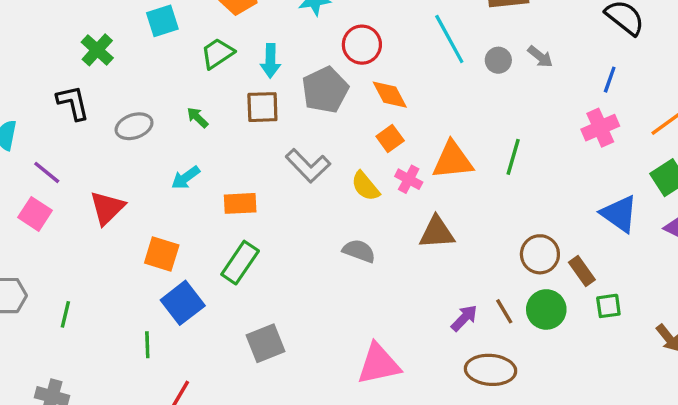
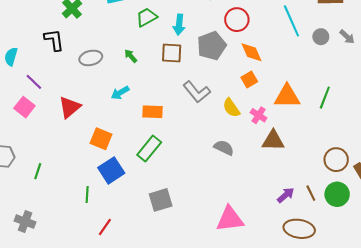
pink cross: (409, 179) -> (259, 115), moved

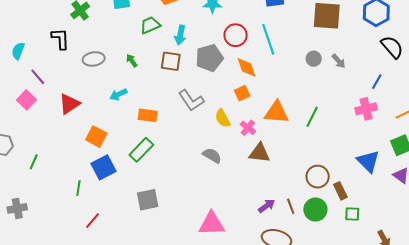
cyan line: (291, 21) -> (268, 39), moved
gray cross: (25, 222) -> (17, 208), turned -36

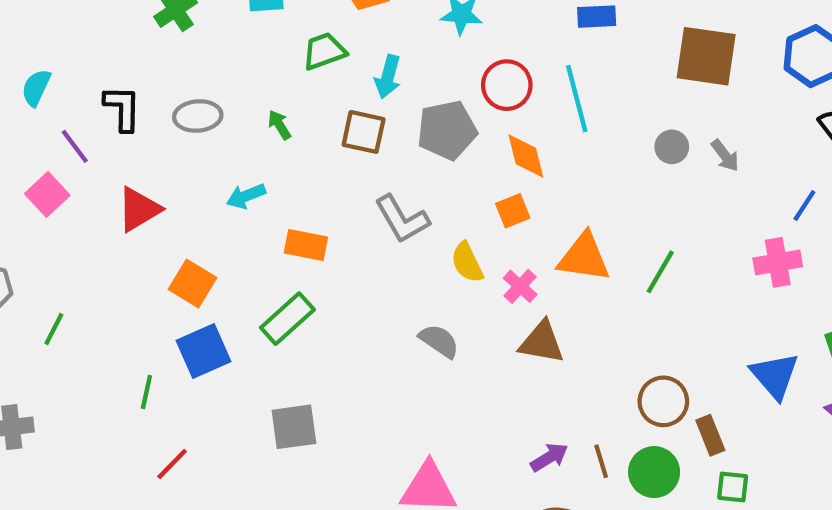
black L-shape: (60, 39) -> (122, 108), moved

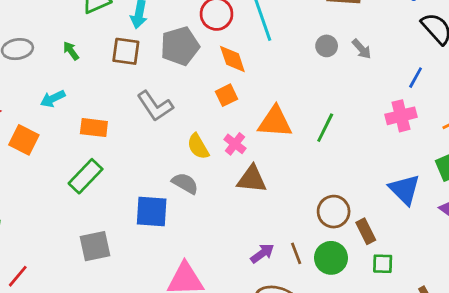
yellow semicircle: (467, 262) -> (198, 146), moved
orange square: (192, 284) -> (24, 140), moved
blue square: (203, 351) -> (152, 211), moved, turned 32

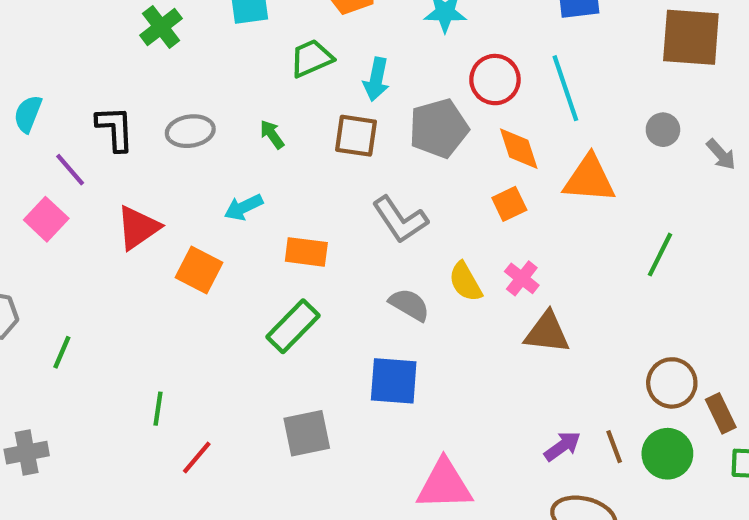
gray arrow: (362, 49) -> (721, 154), moved
orange triangle: (275, 122) -> (589, 179), moved
gray semicircle: (185, 183) -> (409, 305), moved
red line: (18, 276) -> (197, 458), moved

